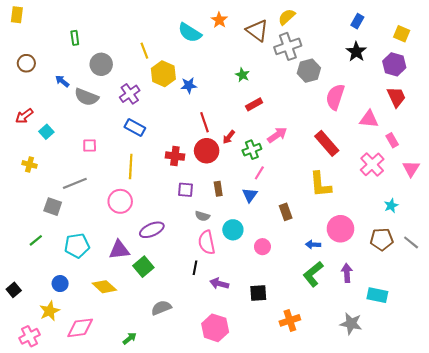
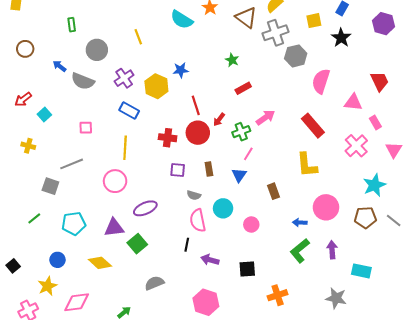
yellow square: (402, 34) -> (314, 21), moved, turned -35
purple hexagon: (394, 64) -> (384, 24), moved
yellow hexagon: (163, 74) -> (156, 86), moved
cyan star: (391, 206) -> (374, 185), size x1.6

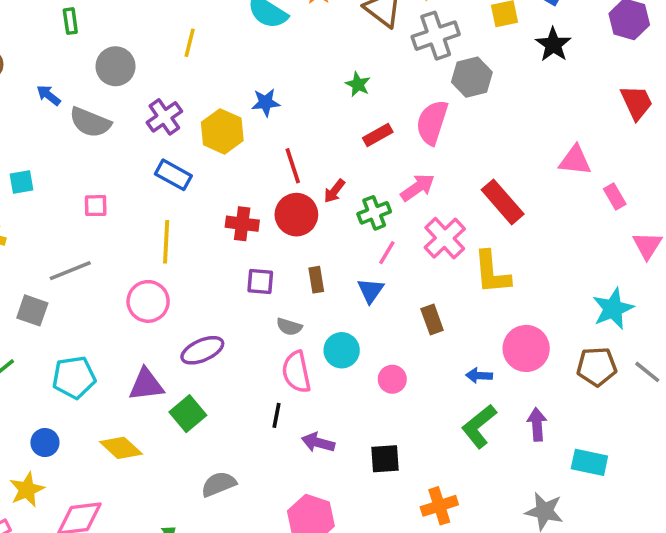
yellow line: (138, 37) -> (190, 43), turned 35
pink semicircle: (321, 81) -> (432, 122), moved
red trapezoid: (379, 81) -> (636, 102), moved
cyan square: (44, 114) -> (21, 182), turned 32
pink cross: (356, 146) -> (445, 238), moved

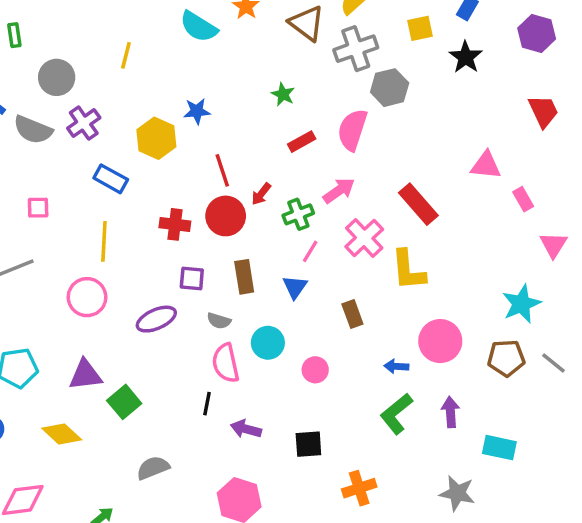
purple cross: (164, 117) -> (84, 123), moved
brown rectangle: (316, 280) -> (244, 277), size x1.4
purple ellipse: (202, 350) -> (156, 319), moved

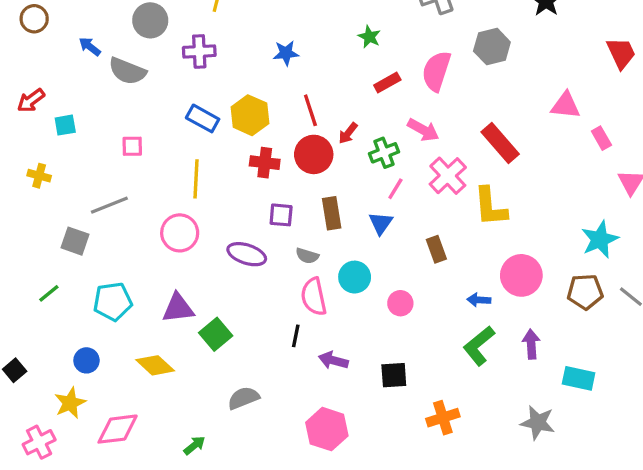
gray hexagon: (390, 88) -> (492, 47), moved
purple cross: (84, 123) -> (199, 51), moved, turned 32
yellow hexagon: (156, 138) -> (250, 115), moved
pink arrow: (339, 191) -> (423, 130), turned 64
purple ellipse: (156, 319) -> (247, 254), turned 42

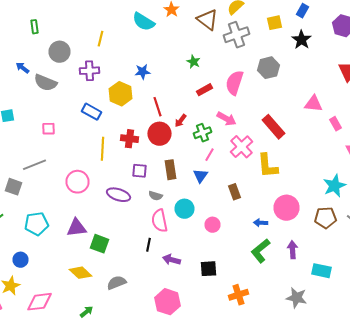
yellow hexagon: (250, 115) -> (120, 94), moved
yellow line: (196, 179) -> (102, 149), moved
green square: (216, 334) -> (100, 244), turned -30
yellow diamond: (155, 365) -> (80, 273), moved

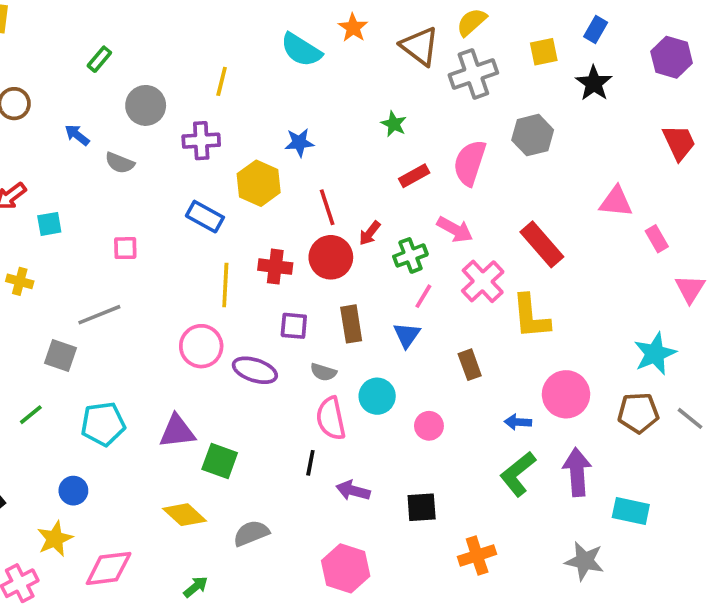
green rectangle: (34, 27) -> (99, 59), turned 48
gray semicircle: (46, 83) -> (120, 163), size x0.7
pink circle: (78, 182) -> (201, 346), moved
purple arrow: (292, 250) -> (577, 472), size x1.4

